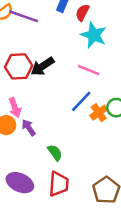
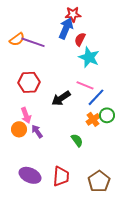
black arrow: (42, 66) -> (61, 98), moved
blue line: (81, 101) -> (96, 97), moved
green semicircle: (55, 153) -> (77, 140), moved

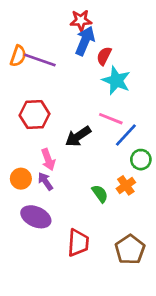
red star: (73, 14) -> (81, 20), moved
orange semicircle: (17, 39) -> (18, 56), turned -35
pink arrow: (26, 115) -> (48, 160), moved
orange cross: (93, 119) -> (126, 185), moved
purple ellipse: (30, 175) -> (36, 217), moved

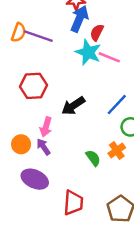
cyan star: (116, 80) -> (88, 52), moved
pink line: (111, 119) -> (109, 57), moved
pink arrow: (48, 160) -> (46, 127), turned 36

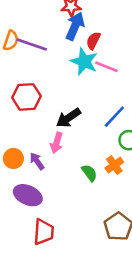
pink arrow: (46, 127) -> (57, 143), moved
red trapezoid: (73, 203) -> (44, 232), moved

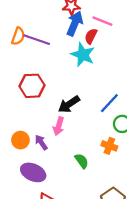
pink line: (106, 67) -> (102, 21), moved
orange cross: (114, 165) -> (109, 146), turned -35
green semicircle: (89, 173) -> (82, 161), moved

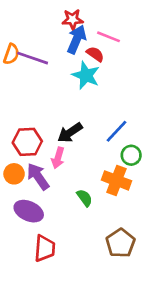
red semicircle: (91, 36) -> (95, 54), turned 98
red hexagon: (32, 86) -> (27, 142), moved
purple arrow: (41, 142) -> (38, 177), size x1.5
orange cross: (109, 146) -> (116, 180), size x1.5

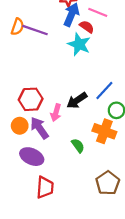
black arrow: (70, 133) -> (77, 100), moved

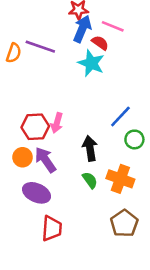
orange semicircle: (17, 27) -> (14, 53), moved
black arrow: (77, 100) -> (90, 148), moved, turned 115
pink arrow: (56, 113) -> (57, 123), moved
orange cross: (104, 131) -> (120, 179), moved

